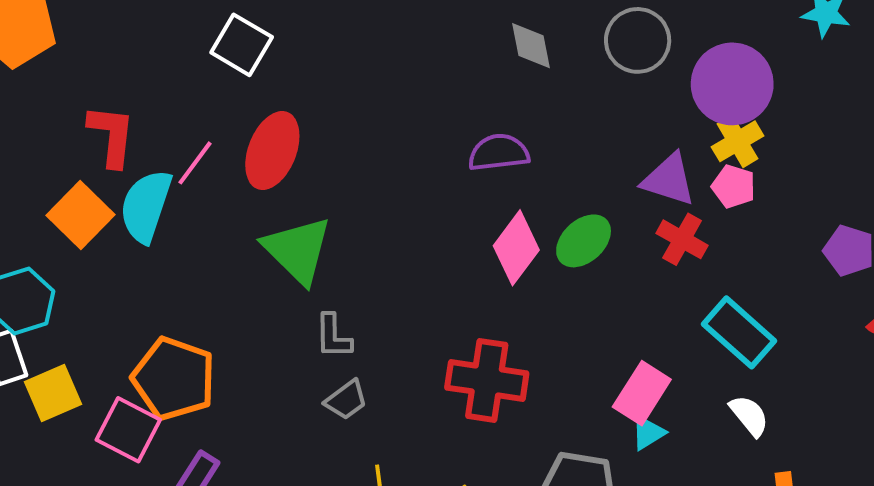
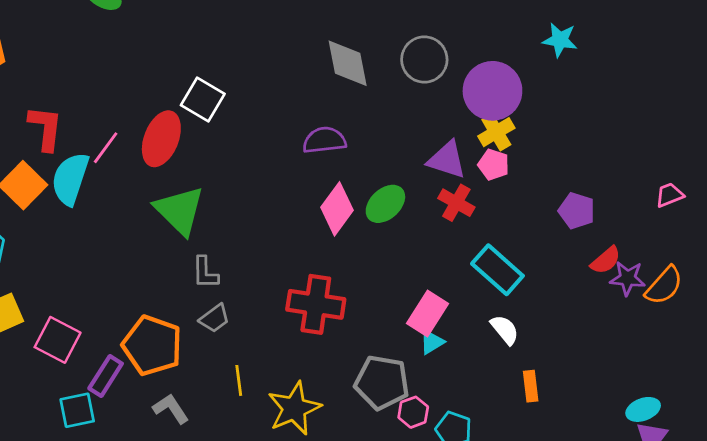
white square: (242, 45) -> (203, 99), moved
gray diamond: (531, 46) -> (348, 63), size x1.4
orange pentagon: (174, 379) -> (152, 345), moved

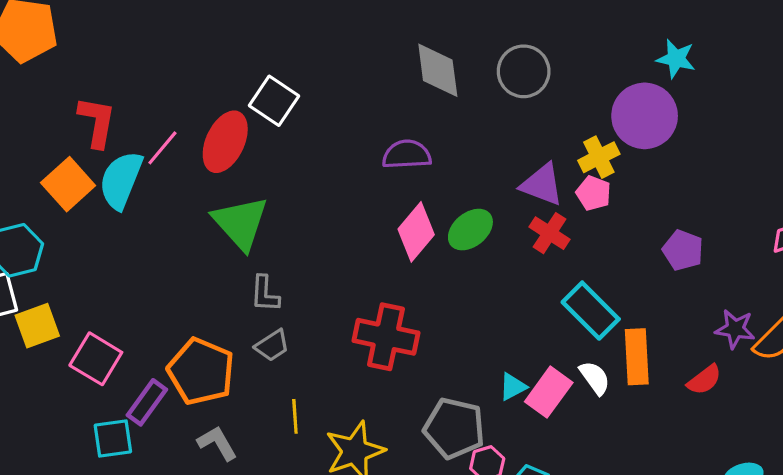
purple circle: (492, 91) -> (645, 116), moved
red semicircle: (606, 260) -> (704, 380), moved
pink rectangle: (427, 313) -> (549, 392), moved
orange rectangle: (531, 386) -> (637, 357), moved, size x1.6

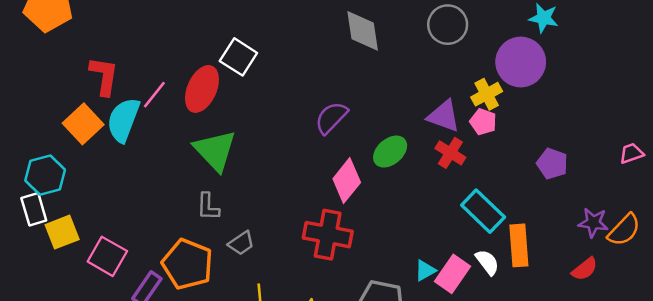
gray circle: (524, 71) -> (448, 25), moved
purple semicircle: (407, 154) -> (331, 118), moved, turned -42
pink diamond: (416, 232) -> (347, 181), moved
gray L-shape: (265, 294) -> (208, 207), moved
red semicircle: (704, 380) -> (585, 269), moved

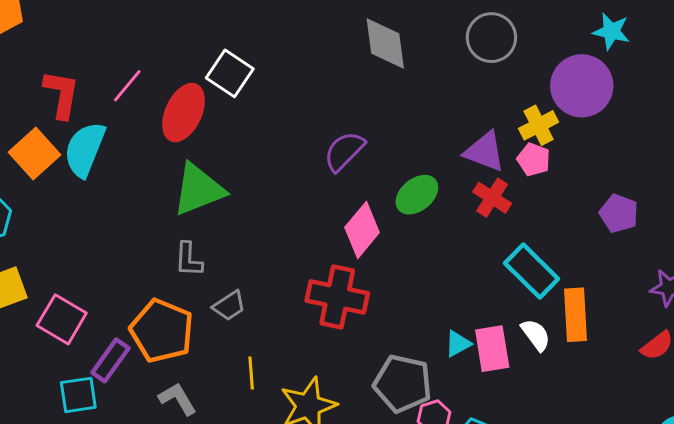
pink line: (154, 95) -> (127, 86), moved
green triangle: (215, 150) -> (198, 189), turned 51
pink rectangle: (453, 274) -> (492, 349), turned -45

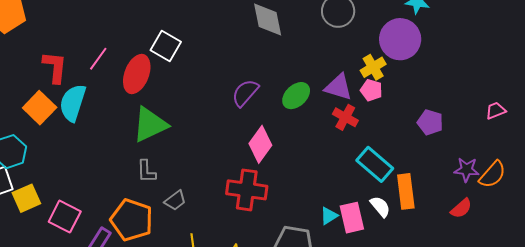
green ellipse: (417, 195) -> (296, 96), moved

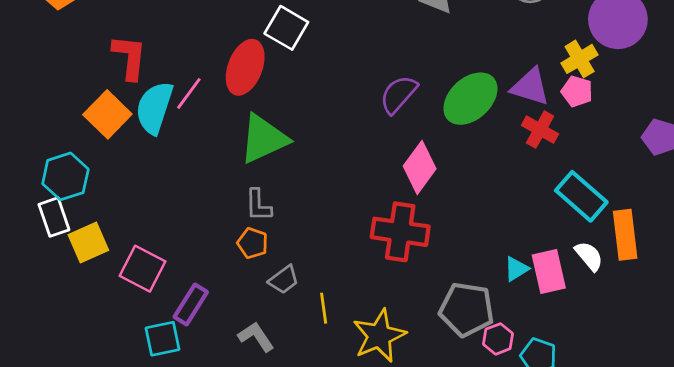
pink line: (98, 59) -> (189, 93), moved
green ellipse: (296, 96) -> (470, 99), size x1.4
gray trapezoid: (175, 200) -> (284, 280), moved
orange pentagon: (132, 220) -> (253, 243), moved, size x0.5

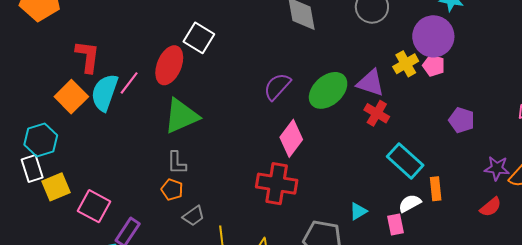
pink pentagon: (577, 91) -> (434, 65), moved
orange rectangle: (625, 235) -> (436, 189), size x0.7
white semicircle: (589, 256) -> (410, 203), turned -80
pink rectangle: (549, 271) -> (395, 225), moved, size x0.7

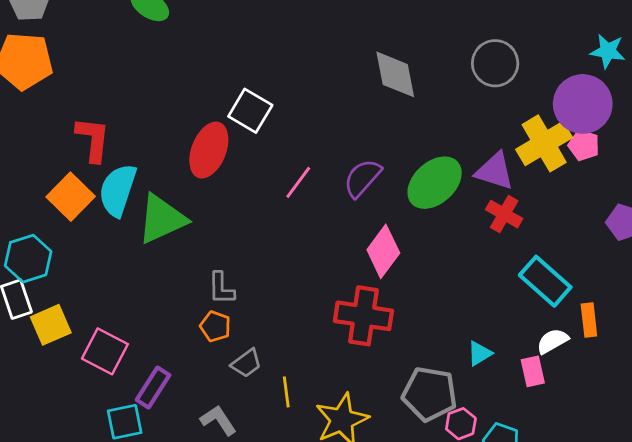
yellow cross: (406, 64) -> (544, 143), size x1.5
pink line: (129, 83) -> (298, 182), moved
green triangle: (181, 116) -> (162, 219), moved

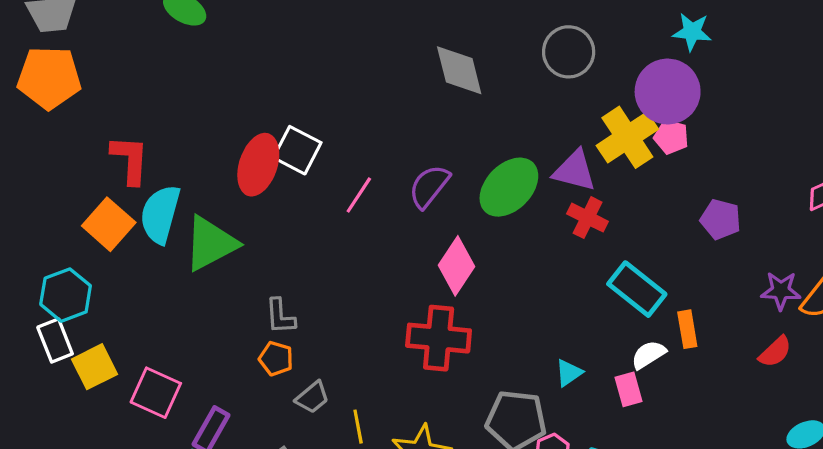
white square: (250, 111) -> (297, 150), moved

